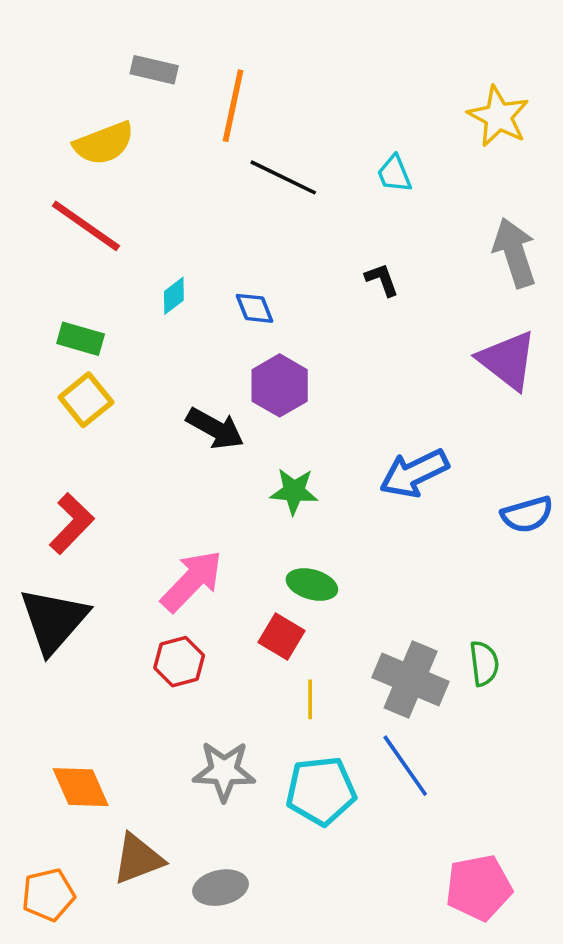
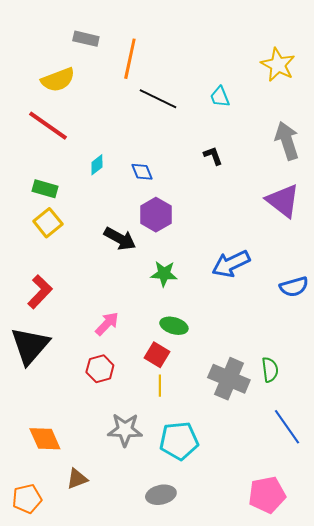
pink arrow: (192, 581) -> (107, 324), size x0.7
yellow line: (310, 699) -> (160, 386), moved
blue line: (405, 766) -> (287, 427), moved
brown triangle: (138, 859) -> (77, 479), size x0.7
gray ellipse: (220, 888) -> (161, 495), moved

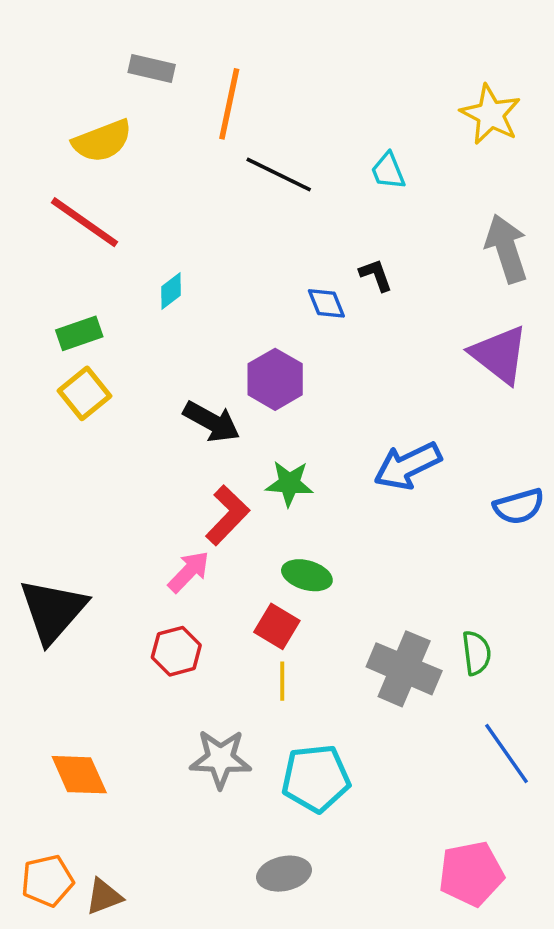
blue diamond: (142, 172) -> (326, 303), moved
green rectangle: (45, 189) -> (79, 333), turned -35
red L-shape: (40, 292) -> (228, 515), moved
brown triangle: (77, 479) -> (104, 897), moved

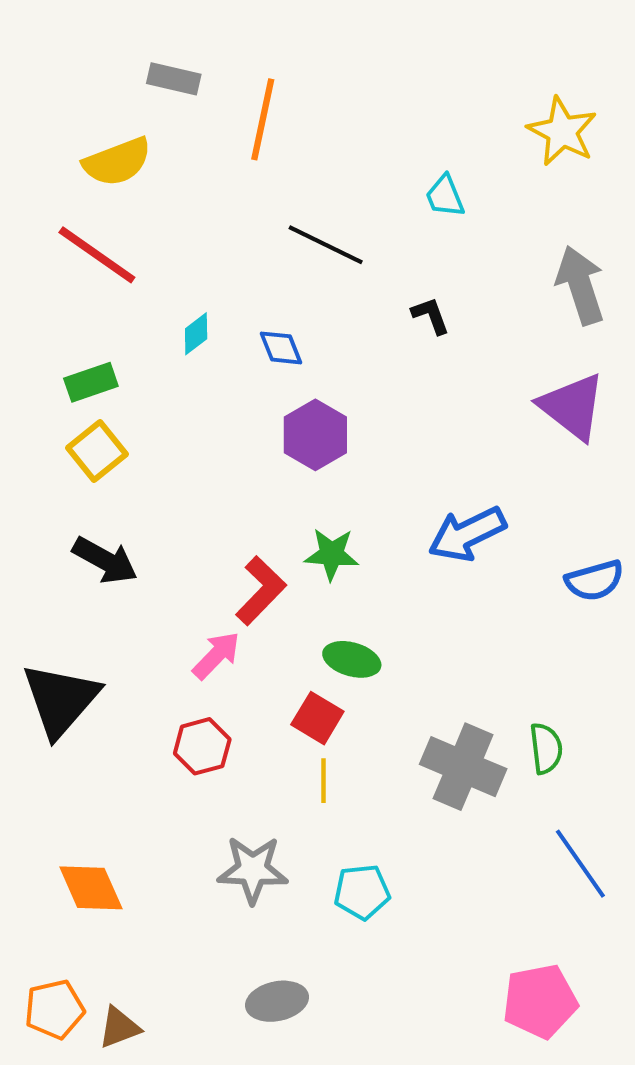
black line: (279, 174) -> (326, 245), moved
blue diamond: (326, 303) -> (281, 348), moved
black arrow: (212, 422) -> (105, 560), moved
cyan pentagon: (316, 778) -> (362, 892), size x0.7
gray ellipse: (284, 874) -> (277, 1001), moved

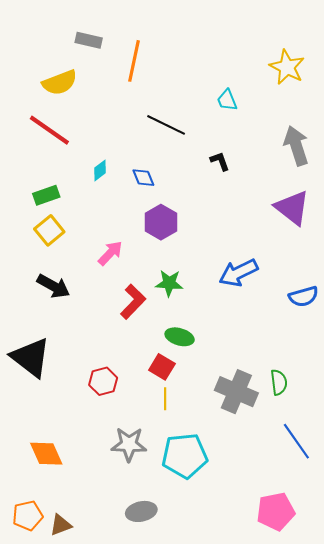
pink arrow: (216, 655) -> (110, 253), moved
black triangle: (61, 700) -> (31, 357), turned -33
cyan pentagon: (362, 892) -> (185, 456), size x1.6

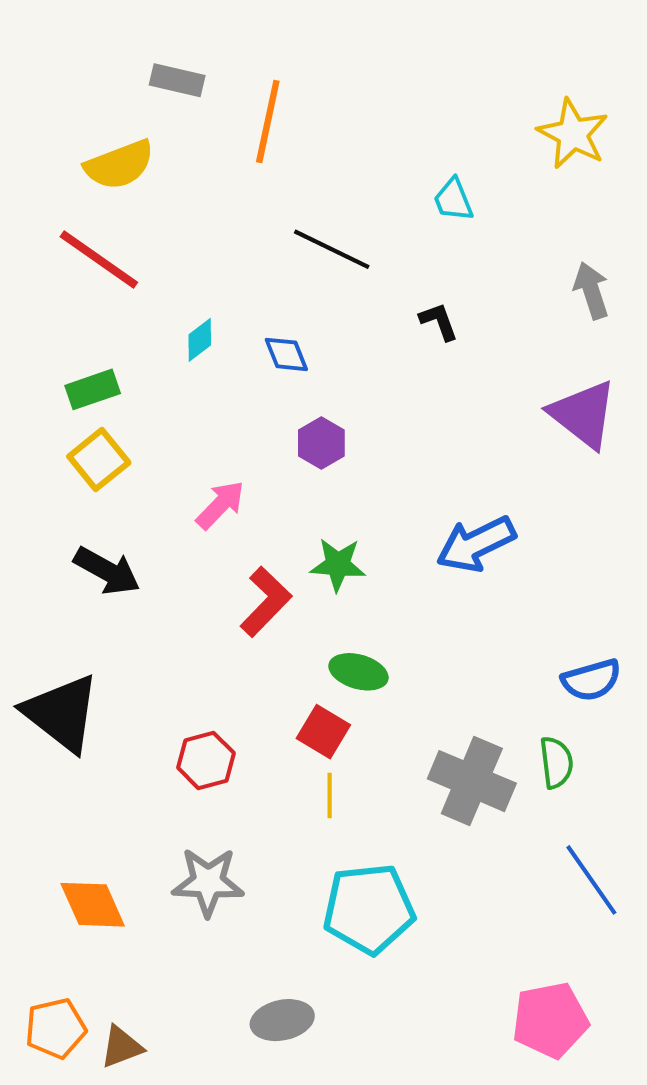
gray arrow: (296, 146) -> (591, 291), size x0.7
purple hexagon: (161, 222) -> (321, 443), size x0.7
blue semicircle: (304, 297) -> (591, 680), moved
gray star: (129, 444) -> (208, 882), moved

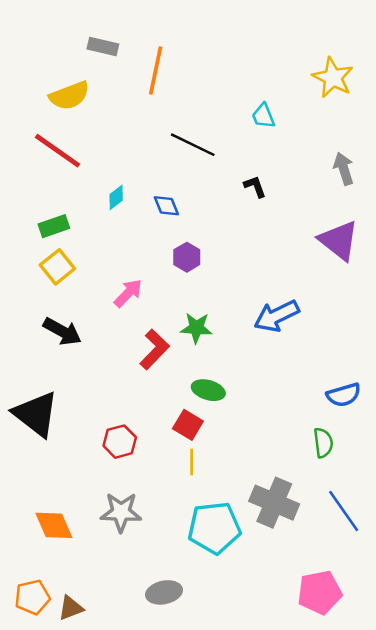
gray cross: (472, 781) -> (274, 503), moved

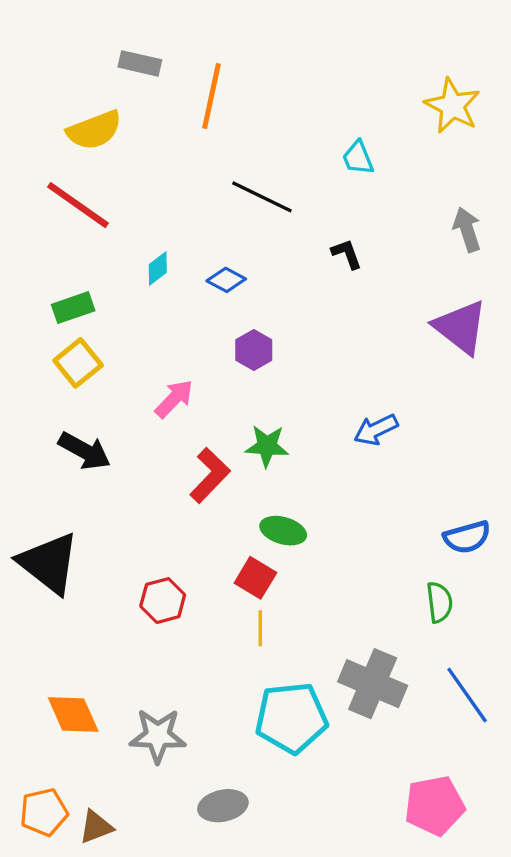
blue diamond: (166, 206) -> (226, 280), turned -40
blue arrow: (277, 316) -> (376, 430), size x0.7
gray star: (121, 512) -> (158, 736), moved

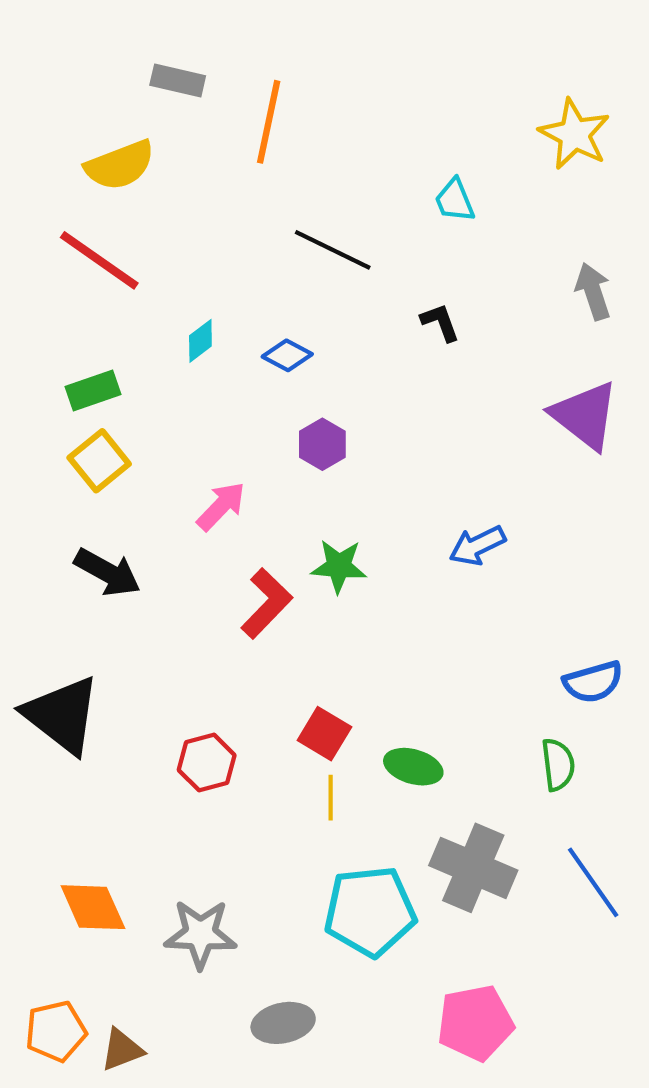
green ellipse: (283, 531) -> (413, 767), moved
pink pentagon: (434, 806) -> (475, 1023), moved

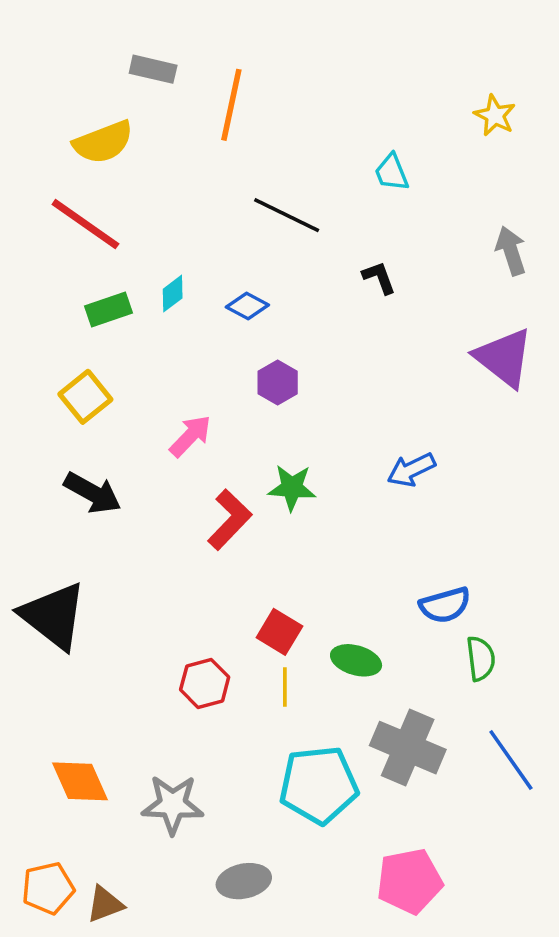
yellow star: (575, 134) -> (495, 116), size x0.7
green rectangle: (93, 391) -> (109, 310), moved
blue semicircle: (593, 682) -> (445, 605), moved
red hexagon: (207, 763) -> (205, 683), moved

